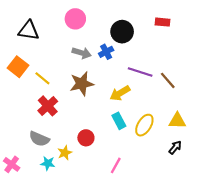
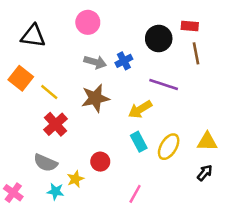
black circle: (122, 32) -> (159, 38), moved
brown line: (168, 80) -> (196, 53), moved, turned 30

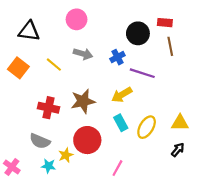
blue cross: (124, 61) -> (117, 57), moved
yellow line: (49, 92) -> (54, 65), moved
brown star: (95, 98) -> (83, 101), moved
red cross: (55, 124) -> (48, 108), turned -36
red circle: (100, 162) -> (87, 140), size x1.6

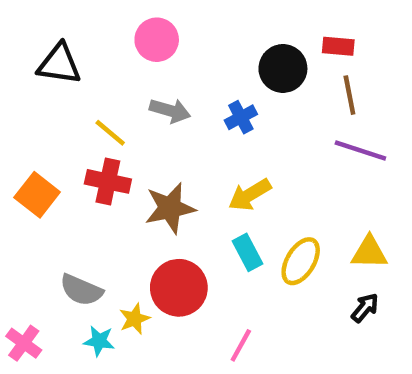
orange square: (18, 68) -> (37, 195), moved
purple line: (142, 73) -> (360, 150), moved
red cross: (48, 108) -> (108, 181), moved

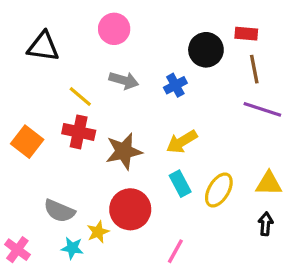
black arrow: (365, 308) -> (266, 224), turned -35

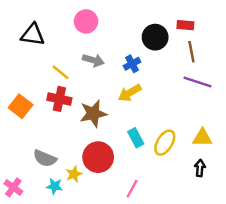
yellow arrow: (182, 142) -> (130, 93), moved

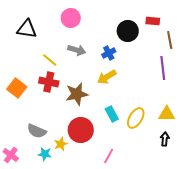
brown line: (191, 52) -> (170, 40), moved
purple line: (197, 82) -> (163, 68), turned 65

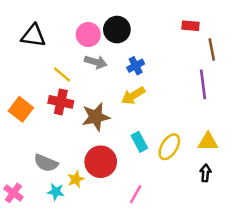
pink circle: (71, 18) -> (88, 35), moved
black circle: (128, 31) -> (117, 30), moved

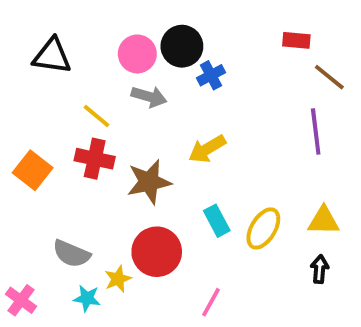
brown line: (212, 50) -> (329, 77), turned -40
blue cross: (136, 66) -> (211, 75), moved

